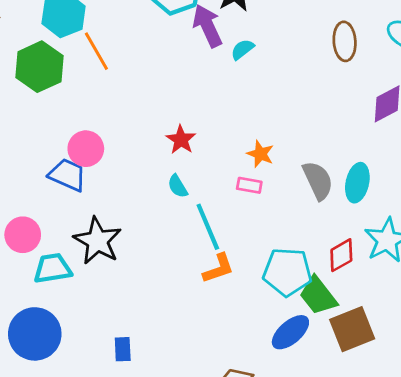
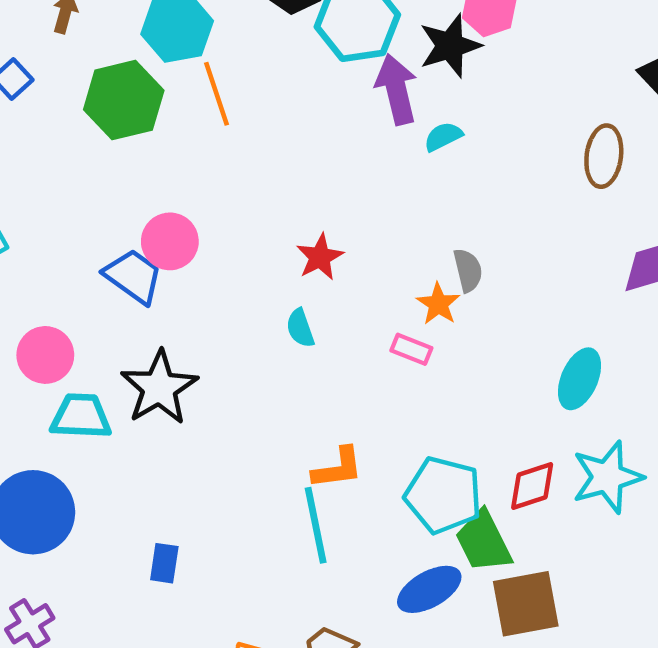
gray semicircle: (318, 180) -> (468, 270), moved, size x0.7
cyan line: (208, 227) -> (316, 525), moved

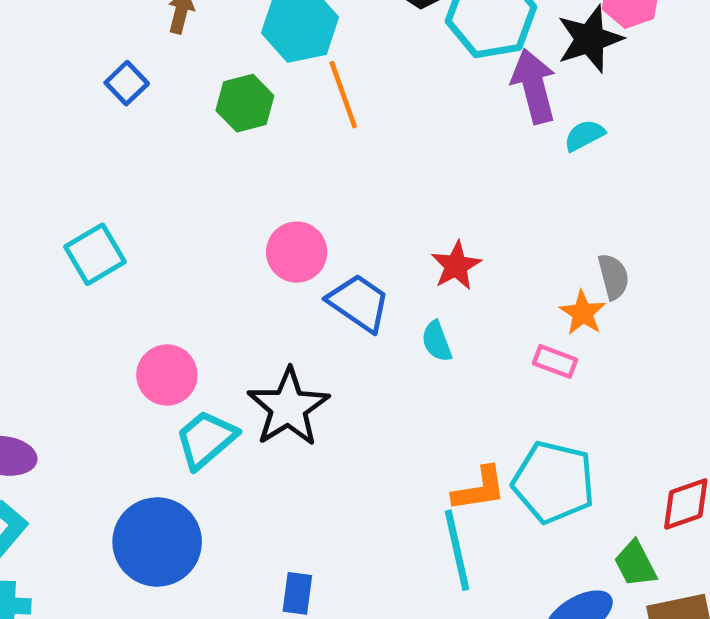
green hexagon: (124, 100) -> (245, 103), size x0.7
blue trapezoid: (133, 276) -> (359, 303), moved
cyan trapezoid: (81, 416) -> (206, 439), turned -42
cyan pentagon: (443, 495) -> (554, 482), moved
green trapezoid: (483, 541) -> (635, 564), size x0.7

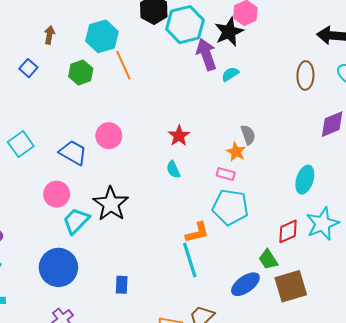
blue trapezoid: (359, 303) -> (73, 153), moved
cyan pentagon: (554, 482) -> (230, 207), moved

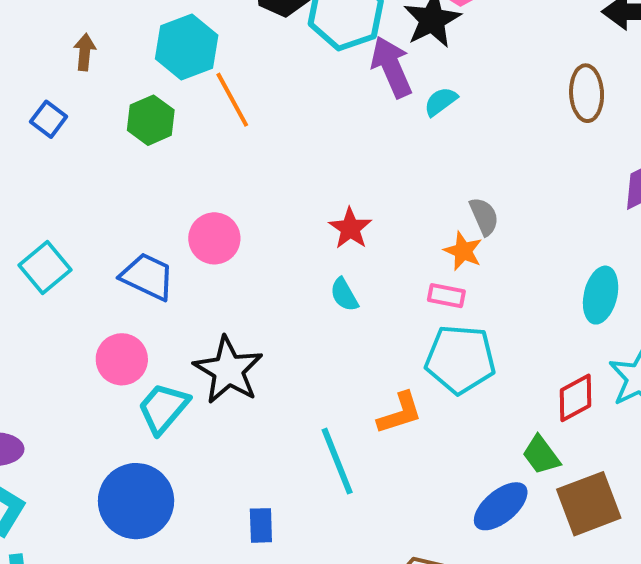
cyan line: (190, 260) -> (337, 461), moved

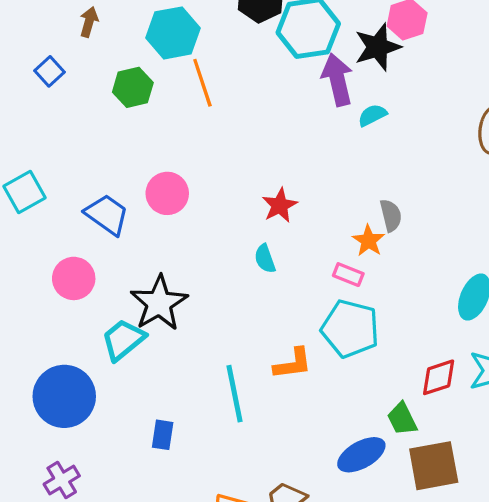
cyan trapezoid: (163, 408) -> (123, 340), moved

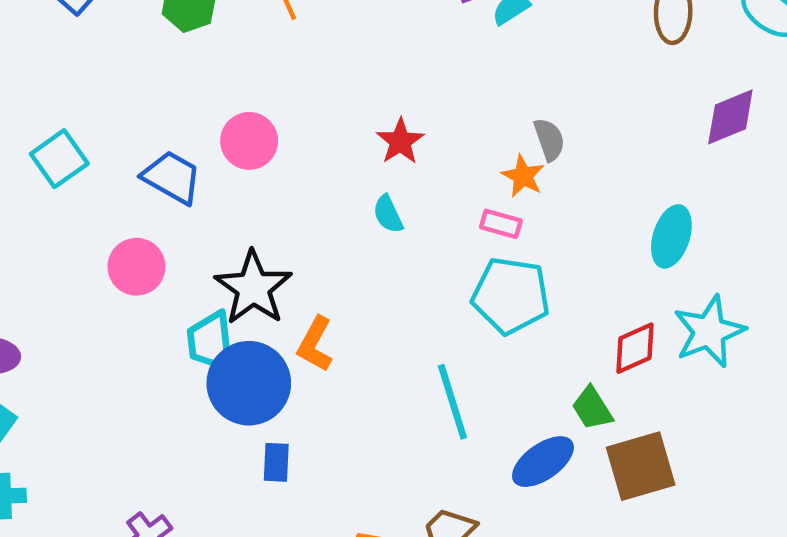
cyan trapezoid: (123, 340) -> (211, 341), turned -51
orange L-shape: (293, 364) -> (315, 344), moved, turned 132
cyan line: (234, 394) -> (452, 402), moved
blue circle: (64, 396) -> (249, 383), moved

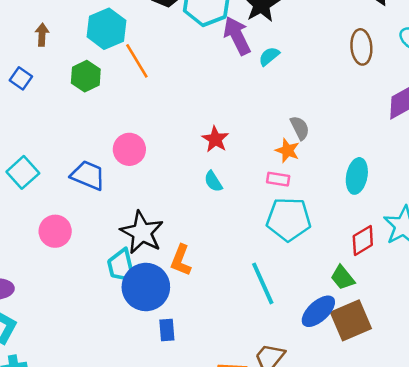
cyan ellipse: (671, 236) -> (357, 176), moved
pink circle: (136, 267) -> (55, 231), moved
brown square: (641, 466) -> (351, 320), moved

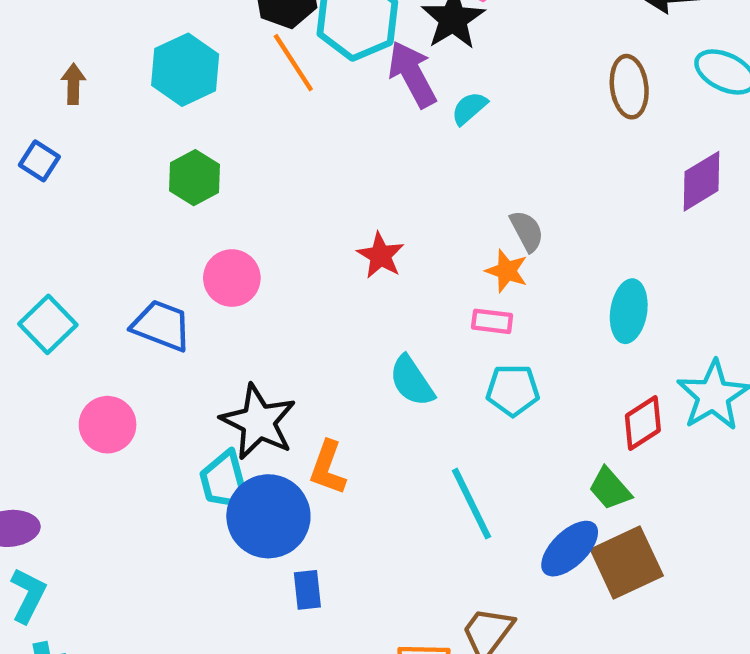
orange line: (137, 61) -> (293, 63), moved
green hexagon: (86, 76) -> (194, 178), moved
cyan semicircle: (213, 181) -> (412, 381), moved, size x1.4
cyan pentagon: (289, 219) -> (513, 390), size x0.7

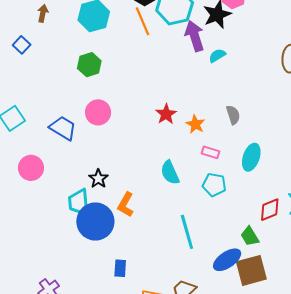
orange star: (507, 271) -> (195, 124), moved
cyan ellipse: (629, 311) -> (251, 157), moved
black star: (258, 422) -> (98, 179), size x0.6
blue rectangle: (307, 590) -> (120, 268), moved

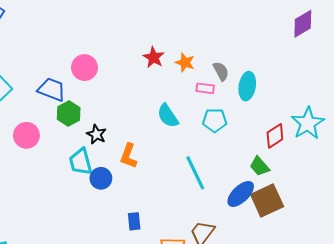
green hexagon: (89, 65) -> (69, 114), moved
gray semicircle: (233, 115) -> (221, 71), moved
blue circle: (95, 221) -> (101, 178), size x0.6

